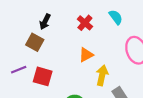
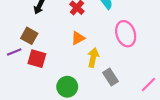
brown square: (35, 42) -> (29, 36), moved

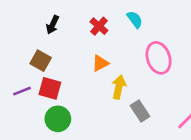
purple line: (14, 52) -> (22, 91), moved
green circle: (67, 87) -> (58, 119), moved

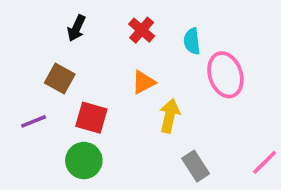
cyan semicircle: (135, 19) -> (192, 41), moved, turned -150
red square: (50, 88) -> (91, 118), moved
gray rectangle: (140, 111) -> (196, 166), moved

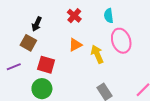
black arrow: (76, 28) -> (37, 24), moved
cyan semicircle: (192, 41) -> (109, 16), moved
yellow arrow: (170, 116) -> (97, 54), moved, turned -36

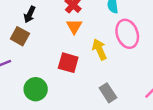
orange triangle: (75, 45) -> (74, 27), moved, turned -32
red square: (46, 65) -> (68, 63), moved

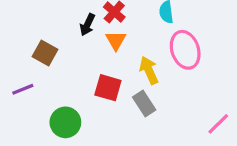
black arrow: (30, 14) -> (87, 25), moved
gray rectangle: (108, 93) -> (144, 103), moved

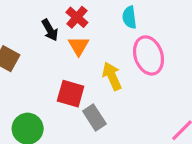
black arrow: (87, 25) -> (50, 30), turned -55
gray rectangle: (144, 103) -> (94, 117), moved

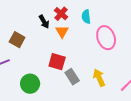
cyan semicircle: (129, 17) -> (86, 17), moved
yellow arrow: (112, 76) -> (99, 78), moved

